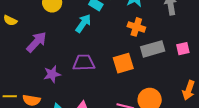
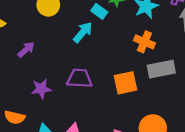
purple arrow: (36, 42) -> (26, 50), size x0.7

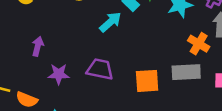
orange cross: (144, 42) -> (199, 44), moved
purple arrow: (26, 50) -> (38, 46), moved, turned -42

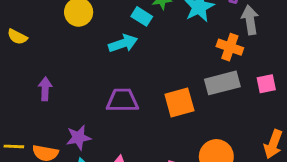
cyan arrow: (110, 22) -> (123, 43), turned 35
purple star: (59, 74) -> (79, 138), moved

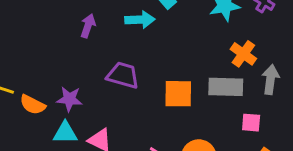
gray arrow: (250, 20) -> (270, 79), moved
pink square: (266, 84) -> (251, 123), moved
purple arrow: (45, 89) -> (88, 26), moved

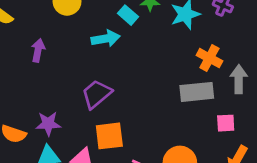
purple arrow: (88, 26) -> (38, 50), moved
purple trapezoid: (123, 75) -> (97, 94), turned -48
orange square: (178, 94) -> (109, 136), moved

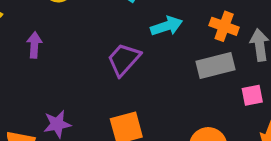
cyan arrow: (106, 39) -> (167, 26), moved
purple trapezoid: (97, 94) -> (124, 59), moved

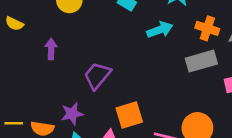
purple trapezoid: (124, 59) -> (97, 76), moved

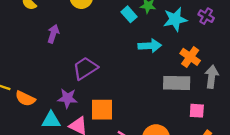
purple star: (72, 114) -> (68, 98), moved

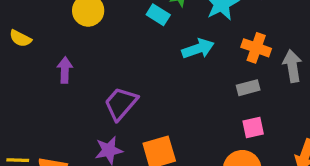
gray rectangle: (177, 83) -> (248, 88), size x0.6
pink square: (197, 111) -> (253, 127), moved

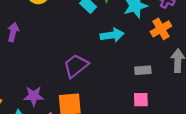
orange cross: (256, 48) -> (161, 29), moved, turned 30
purple trapezoid: (121, 104) -> (76, 66), moved

